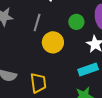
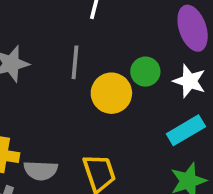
green circle: (76, 22) -> (145, 72), moved

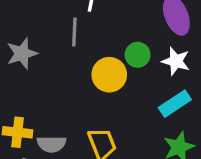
gray line: (75, 62) -> (74, 32), moved

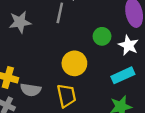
yellow circle: (109, 75) -> (74, 63), moved

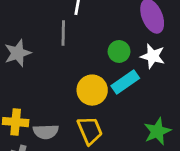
cyan rectangle: (123, 75) -> (125, 82), moved

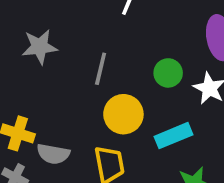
gray line: (63, 33) -> (101, 69), moved
cyan rectangle: (125, 82) -> (173, 136), moved

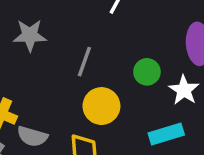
cyan rectangle: (173, 136) -> (166, 134), moved

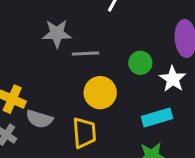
gray star: (30, 35) -> (57, 33), moved
gray line: (84, 62) -> (85, 54), turned 68

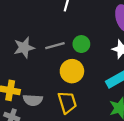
gray star: (57, 33) -> (24, 48), moved
green circle: (140, 63) -> (81, 44), moved

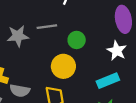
gray line: (55, 46) -> (47, 27), moved

